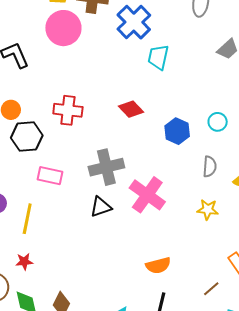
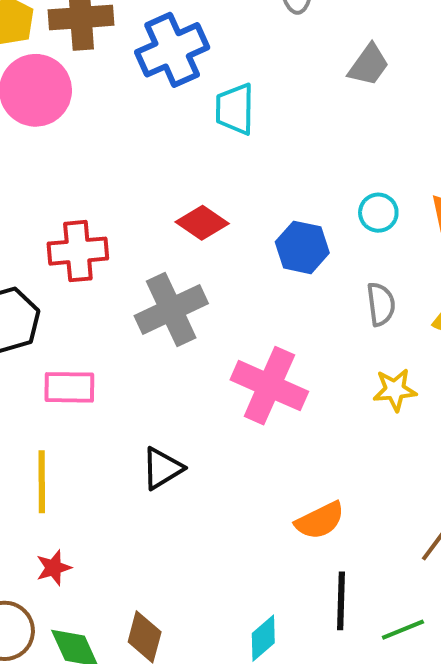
blue cross: (134, 22) -> (172, 50), turned 32
gray cross: (106, 167) -> (171, 310), moved
black triangle: (101, 207) -> (162, 468), moved

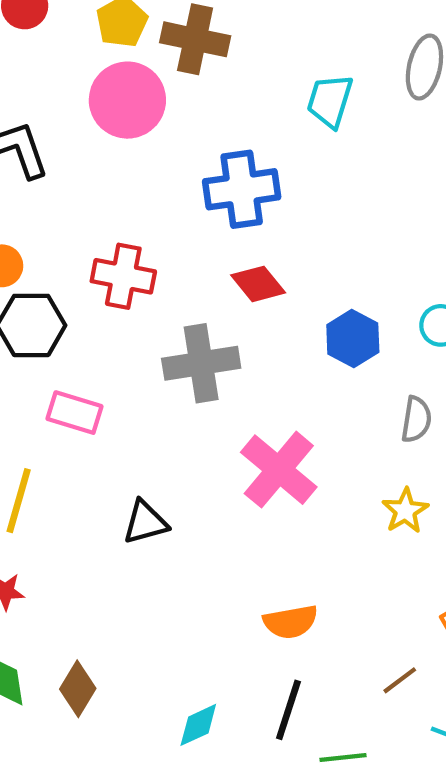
blue cross: (172, 50) -> (242, 189), moved
cyan trapezoid: (235, 109) -> (330, 101), moved
yellow star: (395, 390) -> (405, 511), turned 30

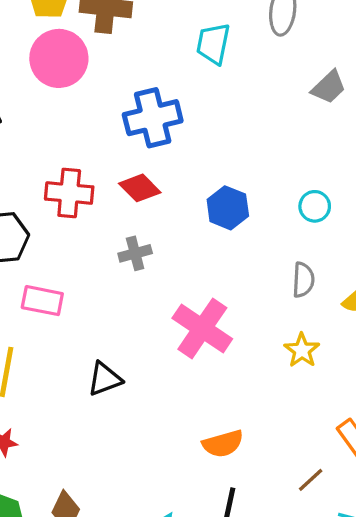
red diamond: (258, 284) -> (140, 188), moved
blue hexagon: (353, 338) -> (228, 208), moved
gray cross: (201, 363) -> (135, 253), size x0.6

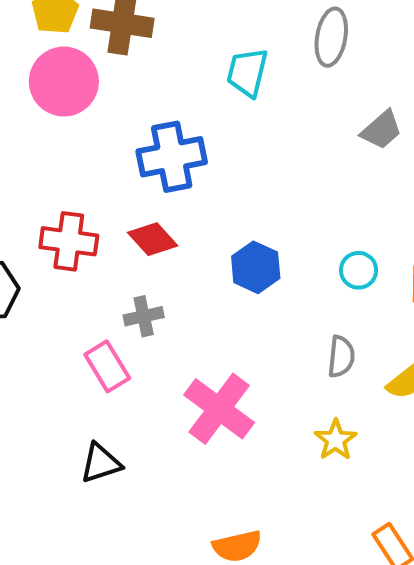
pink rectangle: (42, 301) -> (107, 366), moved, turned 45

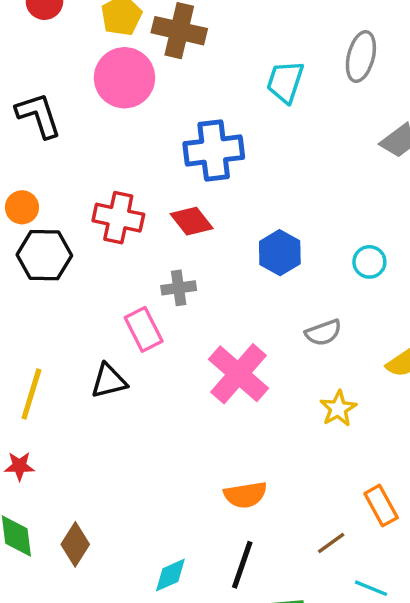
gray semicircle: (341, 357) -> (323, 333), moved, turned 60
black triangle: (101, 463) -> (109, 381), moved

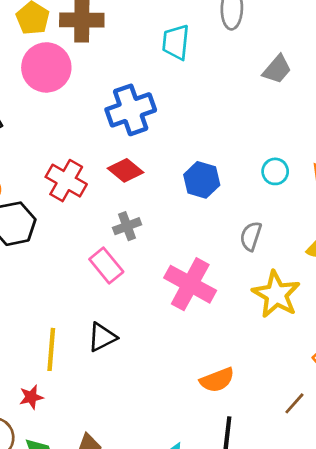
red cross: (118, 218) -> (66, 181), turned 30
gray semicircle: (323, 333) -> (251, 236), turned 140
black triangle: (109, 381) -> (102, 337), moved
yellow line: (31, 394) -> (51, 349), moved
yellow star: (338, 408) -> (276, 294), size x1.6

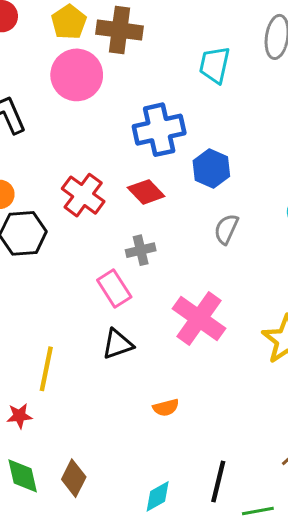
blue hexagon: (202, 180) -> (211, 169), moved
gray semicircle: (251, 236) -> (226, 229), moved
black triangle: (102, 337) -> (118, 344), moved
orange semicircle: (217, 380) -> (166, 408), moved, size x0.7

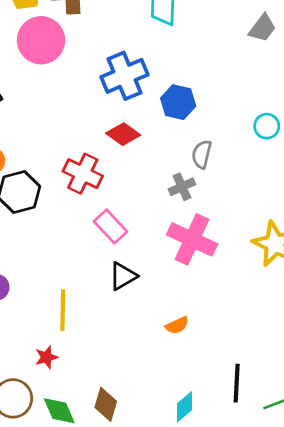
red cross: (83, 195) -> (83, 174), moved
gray cross: (141, 250) -> (182, 187), moved

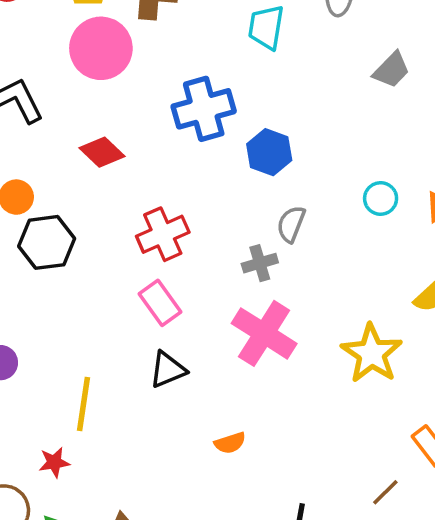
red diamond: (123, 134) -> (102, 152), moved
red cross: (83, 174) -> (163, 234), moved, turned 33

